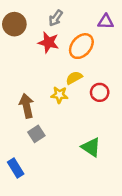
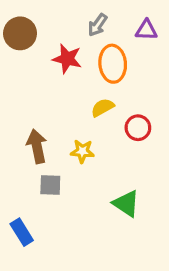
gray arrow: (56, 18) -> (98, 25), moved
orange ellipse: (81, 46) -> (113, 64), turned -45
yellow star: (59, 95) -> (82, 151), moved
gray square: (36, 134) -> (50, 185), turned 35

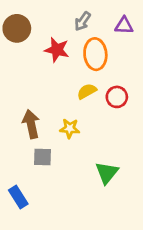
red circle: (138, 128) -> (117, 97), moved
green triangle: (126, 204) -> (107, 173), turned 35

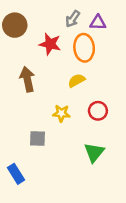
purple triangle: (124, 26) -> (98, 23), moved
red circle: (117, 97) -> (98, 111), moved
brown arrow: (31, 124) -> (27, 79), moved

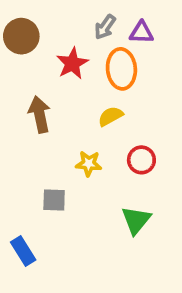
red star: (50, 44) -> (72, 63), turned 30

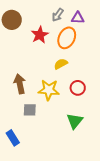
orange ellipse: (121, 69) -> (67, 38), turned 30
brown arrow: (40, 114) -> (20, 84), moved
yellow star: (89, 164) -> (49, 90), size x1.5

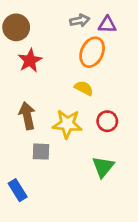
gray arrow: (58, 15) -> (80, 20), turned -136
red star: (40, 35) -> (30, 60), moved
yellow semicircle: (61, 64) -> (84, 88), turned 56

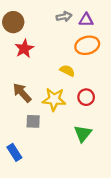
orange ellipse: (92, 52) -> (87, 45), moved, turned 50
brown arrow: (27, 116) -> (22, 93), turned -30

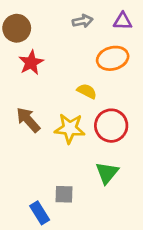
purple triangle: (86, 20) -> (123, 21), moved
red circle: (86, 97) -> (111, 126), size x1.5
gray square: (33, 121) -> (64, 194), moved
blue rectangle: (14, 152) -> (40, 213), moved

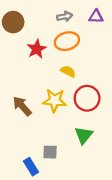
orange ellipse: (113, 58) -> (67, 41), moved
red star: (31, 63) -> (37, 49), moved
brown arrow: (28, 120) -> (22, 106), moved

